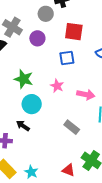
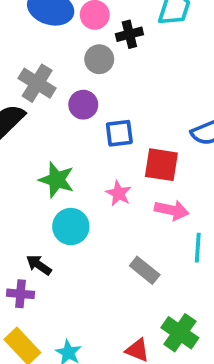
red square: (74, 32) -> (161, 165), moved
blue square: (67, 58) -> (119, 133), moved
black arrow: (23, 126) -> (39, 265), moved

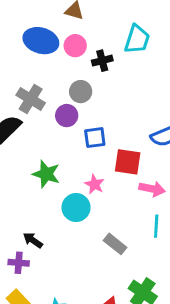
gray circle: (99, 59) -> (81, 92), moved
pink arrow: (172, 210) -> (152, 189), moved
cyan circle: (71, 227) -> (76, 208), moved

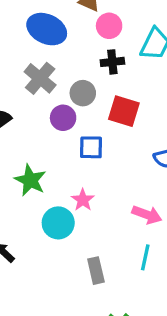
pink circle: (75, 46) -> (109, 26), moved
gray cross: (31, 99) -> (40, 78), moved
red square: (128, 162) -> (124, 111), moved
gray rectangle: (115, 244) -> (96, 271), turned 30

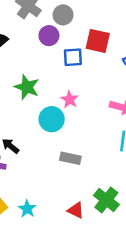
red square: (124, 111) -> (98, 41), moved
gray rectangle: (96, 271) -> (70, 158), moved, turned -60

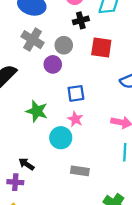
red square: (98, 41) -> (101, 47), moved
blue square: (73, 57) -> (76, 93), moved

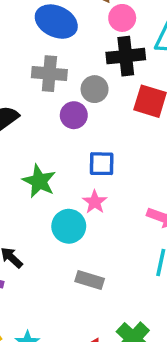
black cross: (81, 20) -> (126, 56), size x1.5
gray cross: (33, 40) -> (49, 74), turned -35

